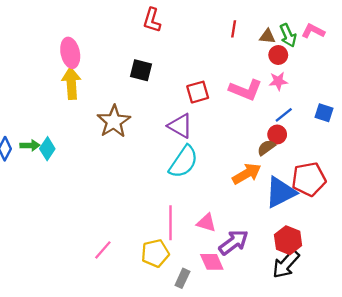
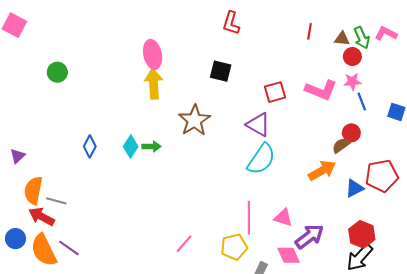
blue line: (284, 115) -> (362, 101), moved, turned -72
green arrow: (30, 145) -> (151, 146), moved
blue triangle: (280, 192) -> (354, 188), size x0.6

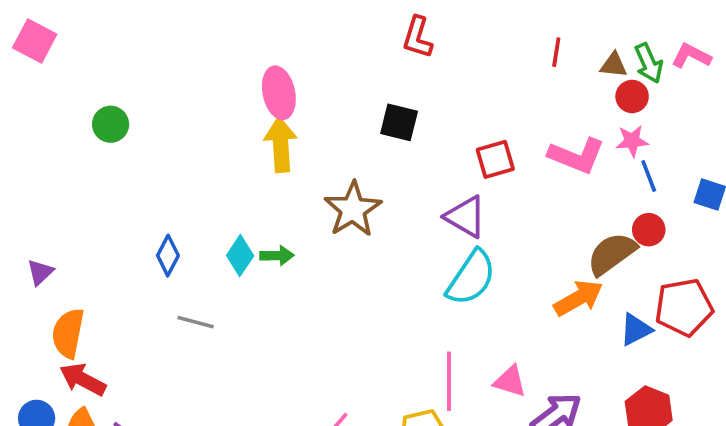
red circle: (351, 133) -> (649, 230), moved
brown semicircle: (341, 145) -> (612, 254), size x1.6
gray line: (56, 201) -> (196, 322), moved

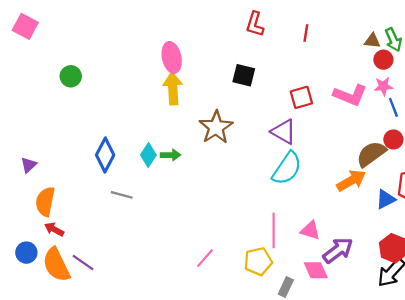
red line: (556, 52) -> (306, 33), moved
blue diamond: (168, 256) -> (105, 155), size x1.4
red arrow: (83, 379) -> (54, 229), size x0.7

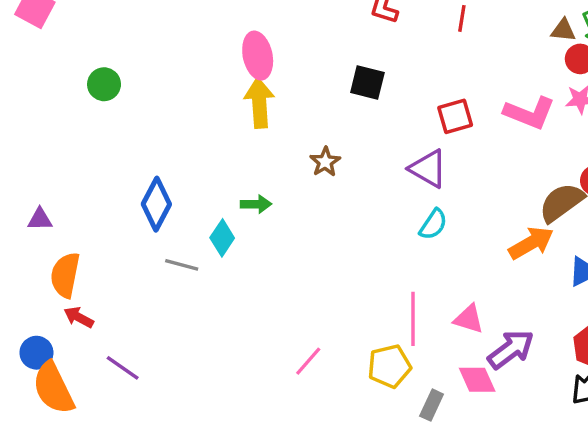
brown star: (216, 127) -> (325, 162), size x0.6
cyan diamond: (148, 155) -> (222, 238), moved
purple triangle: (29, 165) -> (40, 219), turned 42
cyan semicircle: (287, 168) -> (433, 224), size x0.6
orange semicircle: (56, 265) -> (53, 388), moved

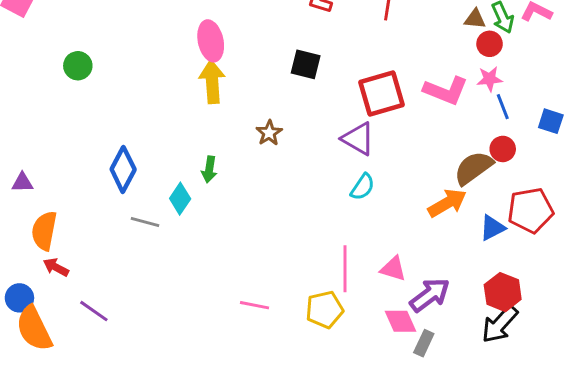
red square: (455, 116) -> (382, 93), size x1.5
green arrow: (256, 204) -> (209, 169), turned 100
pink line: (308, 361) -> (254, 305), turned 60
gray rectangle: (432, 405) -> (424, 343), moved

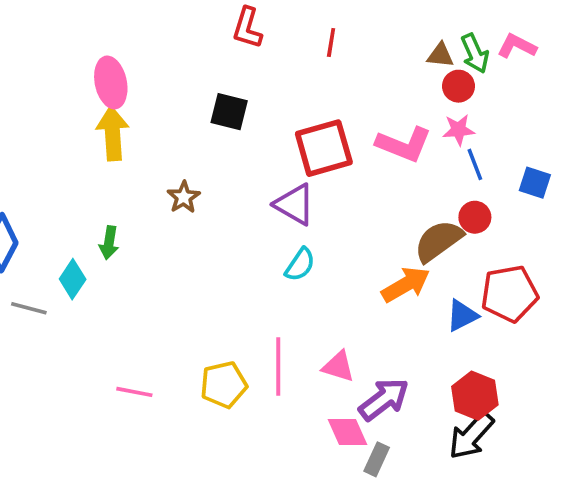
pink line: (254, 305) -> (134, 392), moved
yellow pentagon: (325, 310) -> (224, 385), moved

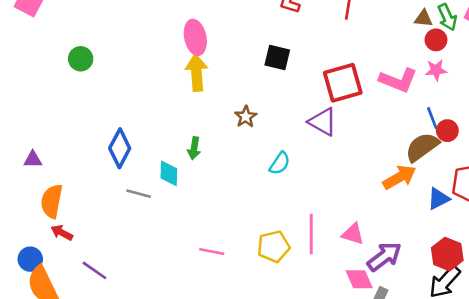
blue line: (475, 164) -> (432, 118), moved
cyan semicircle: (300, 265) -> (280, 163), moved
cyan diamond: (73, 279) -> (169, 173), turned -32

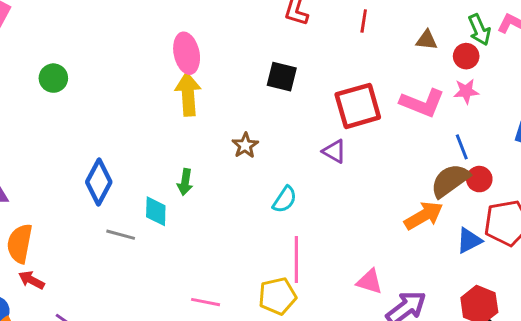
brown triangle: (423, 18) -> (427, 40), moved
purple triangle: (323, 122) -> (334, 151), size x0.7
red circle: (447, 131) -> (479, 179), moved
pink line: (311, 234) -> (296, 260), moved

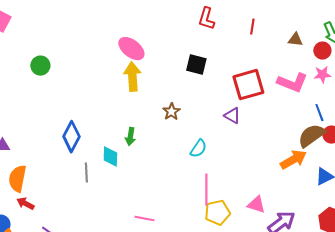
pink ellipse: (187, 53) -> (131, 49), turned -40
gray line: (121, 235) -> (86, 173), turned 72
yellow pentagon: (277, 296) -> (217, 213), moved

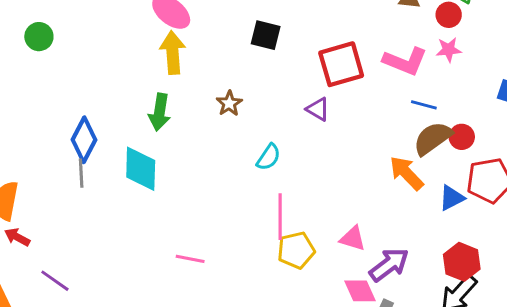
blue line: (319, 113) -> (424, 105), moved, turned -54
green arrow: (130, 137) -> (160, 112), moved, size x1.4
cyan diamond: (110, 157) -> (141, 169), size x1.5
orange arrow: (293, 160) -> (407, 173), turned -104
gray line: (86, 173) -> (81, 173), moved

